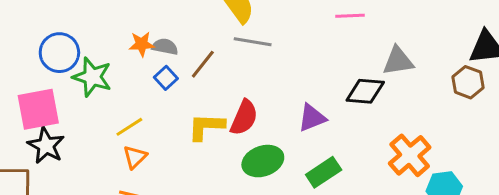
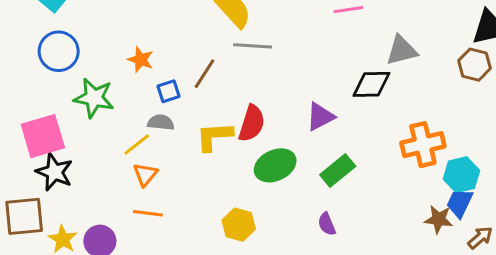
orange star: (142, 44) -> (141, 60), turned 30
gray semicircle: (165, 47) -> (161, 122), moved
blue circle: (59, 53) -> (59, 51), moved
blue square: (166, 78) -> (169, 91), turned 30
orange cross: (410, 155) -> (423, 145), turned 33

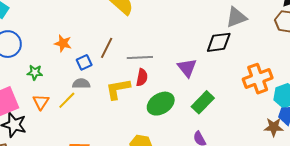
gray line: (253, 46) -> (140, 58), moved
green star: (94, 98) -> (35, 72), size x0.6
purple triangle: (320, 117) -> (187, 68), turned -35
red semicircle: (252, 123) -> (142, 77), size x0.7
orange triangle: (145, 174) -> (41, 102), moved

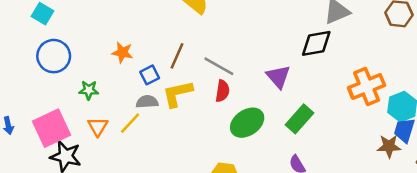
gray line: (140, 58) -> (219, 66), turned 35
yellow L-shape: (118, 89) -> (177, 94), moved

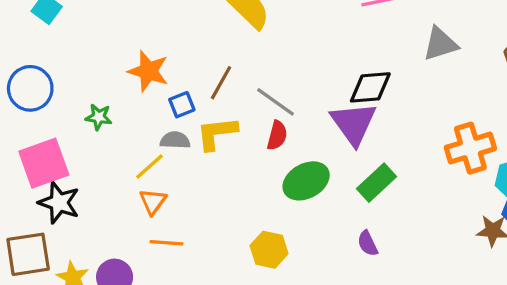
black diamond: (316, 43) -> (370, 87), moved
orange star: (122, 52) -> (148, 71), size x1.4
blue circle: (54, 56) -> (30, 88), moved
purple triangle: (278, 77) -> (354, 123), size x1.4
orange triangle: (98, 127) -> (153, 202), moved

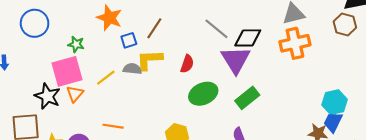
gray line: (276, 102) -> (216, 29), moved
gray semicircle: (175, 140) -> (132, 69), moved
orange cross: (470, 148) -> (295, 43), moved
pink square: (44, 163) -> (67, 71), moved
orange triangle: (153, 202) -> (75, 94), moved

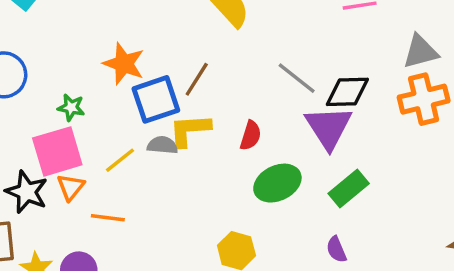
blue square: (129, 40) -> (156, 99), size x1.8
orange line: (113, 126) -> (108, 218), moved

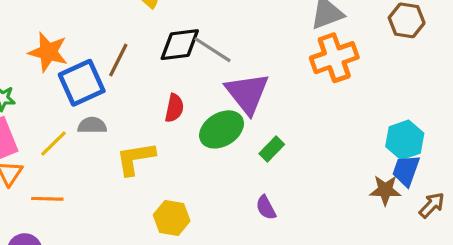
black diamond: (347, 92) -> (180, 45), moved
yellow L-shape: (190, 130) -> (135, 158), moved
green ellipse: (277, 183) -> (222, 129), moved
green rectangle: (349, 189) -> (272, 149), size x0.7

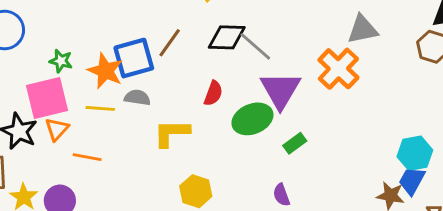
orange star: (48, 52) -> (105, 71), moved
orange cross: (334, 58) -> (338, 69), moved, turned -36
yellow line: (53, 143) -> (100, 108), turned 40

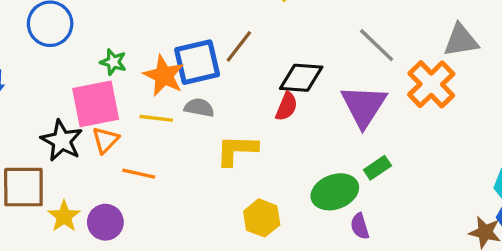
black diamond: (227, 37) -> (301, 78), moved
gray line: (255, 46) -> (377, 45), moved
green ellipse: (252, 119) -> (335, 192), moved

